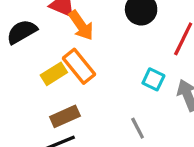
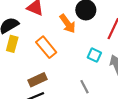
orange arrow: (81, 25) -> (68, 24), moved
yellow rectangle: (54, 74) -> (12, 44), moved, turned -42

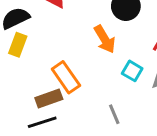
orange arrow: (68, 24) -> (105, 39), moved
orange rectangle: (46, 47) -> (66, 77), moved

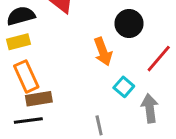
yellow rectangle: (18, 45) -> (18, 42), turned 45
orange rectangle: (66, 77) -> (26, 76), moved

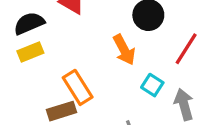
orange rectangle: (26, 76) -> (78, 87), moved

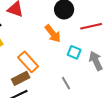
red line: (186, 49) -> (91, 26), turned 55

